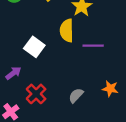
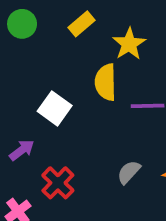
gray semicircle: (76, 95) -> (129, 172), moved

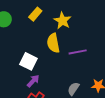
purple arrow: (22, 150) -> (33, 81), moved

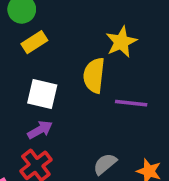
yellow rectangle: (35, 14) -> (34, 42), moved
white square: (28, 61) -> (42, 94), turned -30

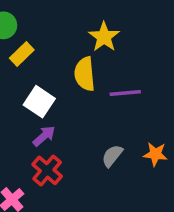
white square: (42, 94) -> (39, 102), turned 32

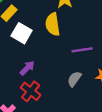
purple line: (125, 93) -> (82, 50), moved
white square: (39, 102) -> (22, 33), moved

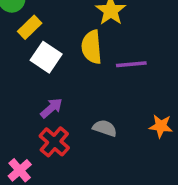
purple line: (82, 50) -> (131, 64), moved
gray semicircle: (74, 79) -> (105, 128), moved, turned 70

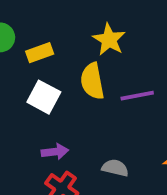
yellow rectangle: (30, 27) -> (40, 53), moved, turned 30
purple arrow: (51, 108) -> (55, 152), turned 40

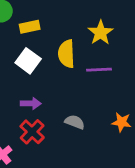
yellow star: (109, 40) -> (101, 33), moved

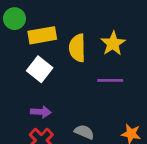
yellow rectangle: (30, 27) -> (42, 35), size x1.4
yellow semicircle: (66, 54) -> (77, 48), moved

